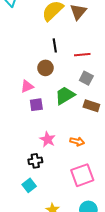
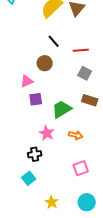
black line: (55, 45) -> (54, 41), turned -32
green trapezoid: (65, 95) -> (62, 109), moved
pink square: (82, 175) -> (81, 168), size x0.7

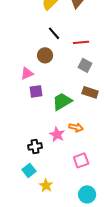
pink star: (47, 133) -> (57, 134), moved
yellow star: (52, 202) -> (46, 185), moved

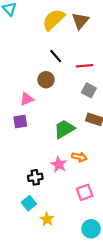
purple square: (36, 91) -> (20, 122), moved

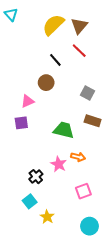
red line: (85, 66) -> (79, 51), moved, turned 49
green trapezoid: (64, 129) -> (64, 130), turned 45
black cross: (35, 177) -> (36, 177), turned -32

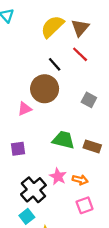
brown circle: (46, 83) -> (45, 89), size x1.6
brown rectangle: (93, 121) -> (92, 146), moved
purple square: (21, 123) -> (18, 149), moved
orange arrow: (78, 157) -> (80, 180), moved
black cross: (36, 177) -> (33, 190), size x1.6

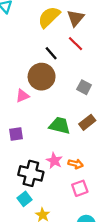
brown rectangle: (92, 146) -> (87, 122), moved, turned -56
black cross: (33, 190) -> (31, 173), turned -35

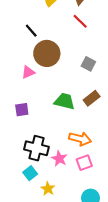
black line: (51, 53) -> (31, 31), moved
pink star: (54, 161) -> (59, 159), moved
orange arrow: (76, 164) -> (80, 139), size x1.5

